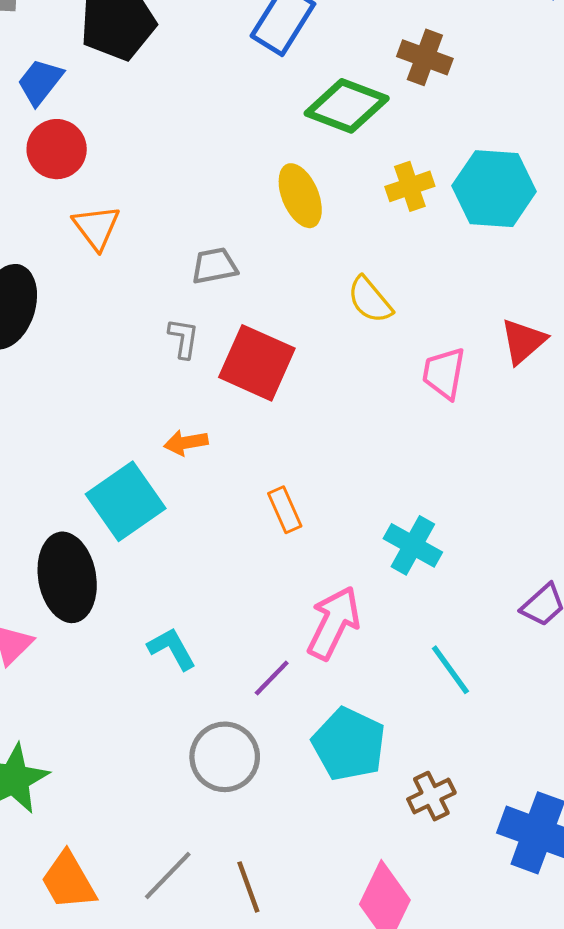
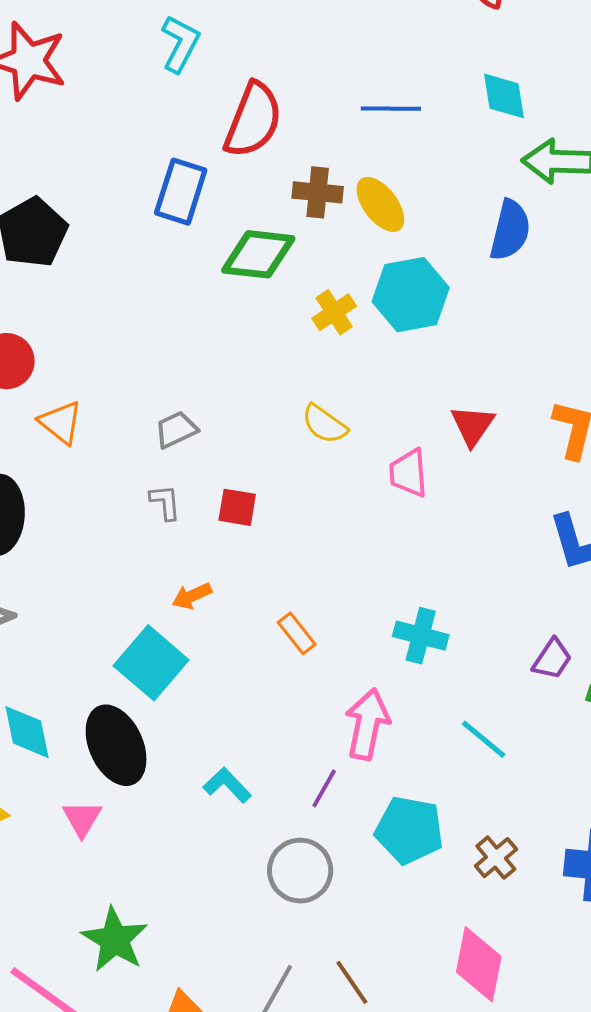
yellow ellipse: (300, 196) -> (380, 204), moved
red square: (257, 363) -> (237, 507), size x0.6

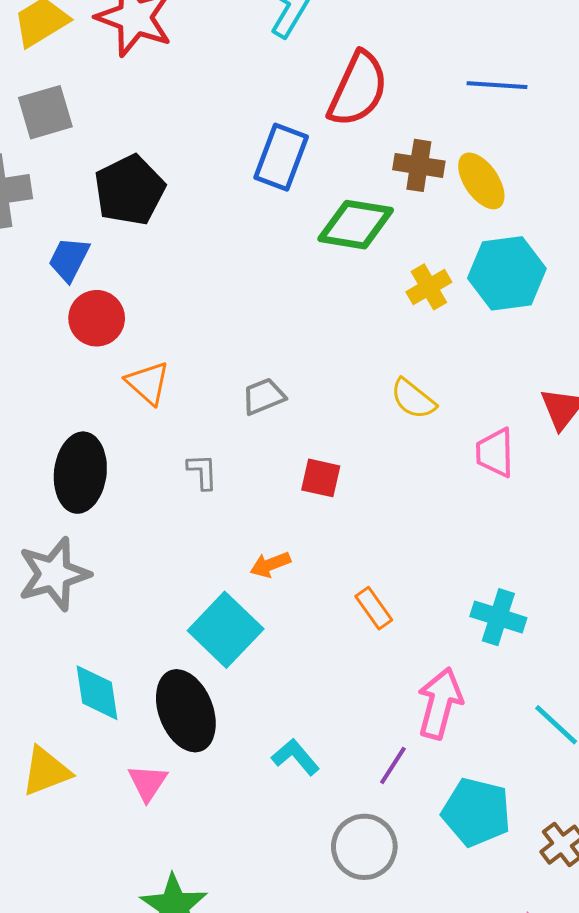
gray L-shape: (165, 502) -> (202, 472), moved

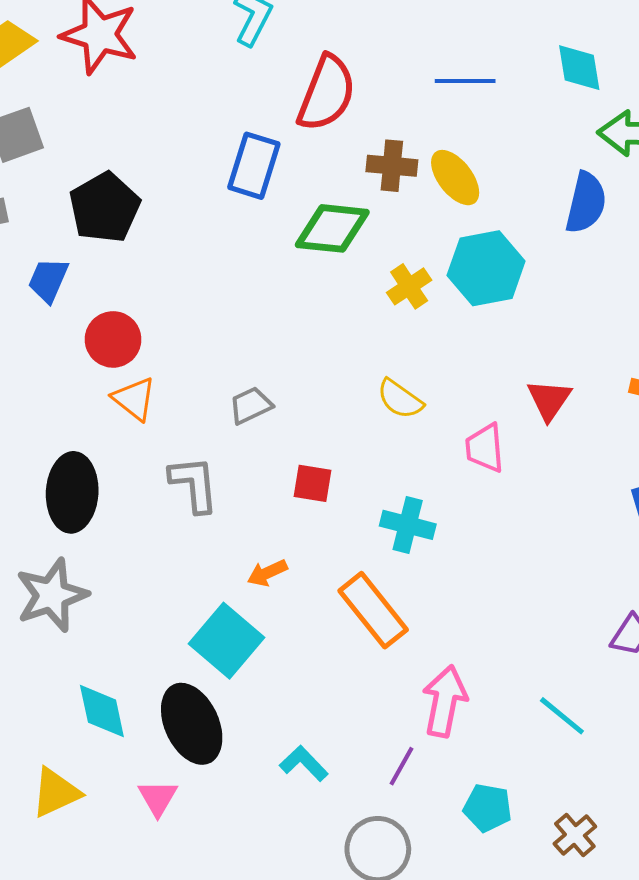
red circle: (97, 318) -> (113, 339), moved
gray L-shape: (202, 472) -> (194, 484), size x1.6
orange rectangle: (374, 608) -> (373, 610), size x1.8
cyan cross: (498, 617) -> (408, 525), moved
cyan pentagon: (476, 812) -> (488, 808), size x0.7

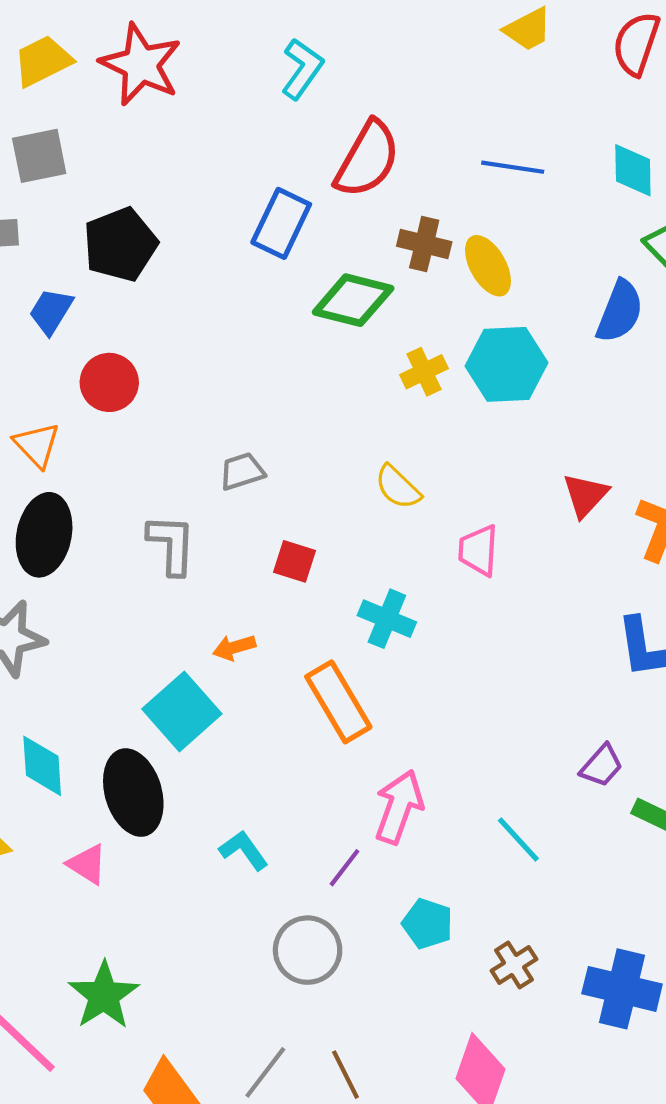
orange triangle: (134, 399) -> (37, 445), moved
red triangle: (549, 400) -> (585, 495), moved
pink triangle: (158, 798) -> (87, 864), turned -36

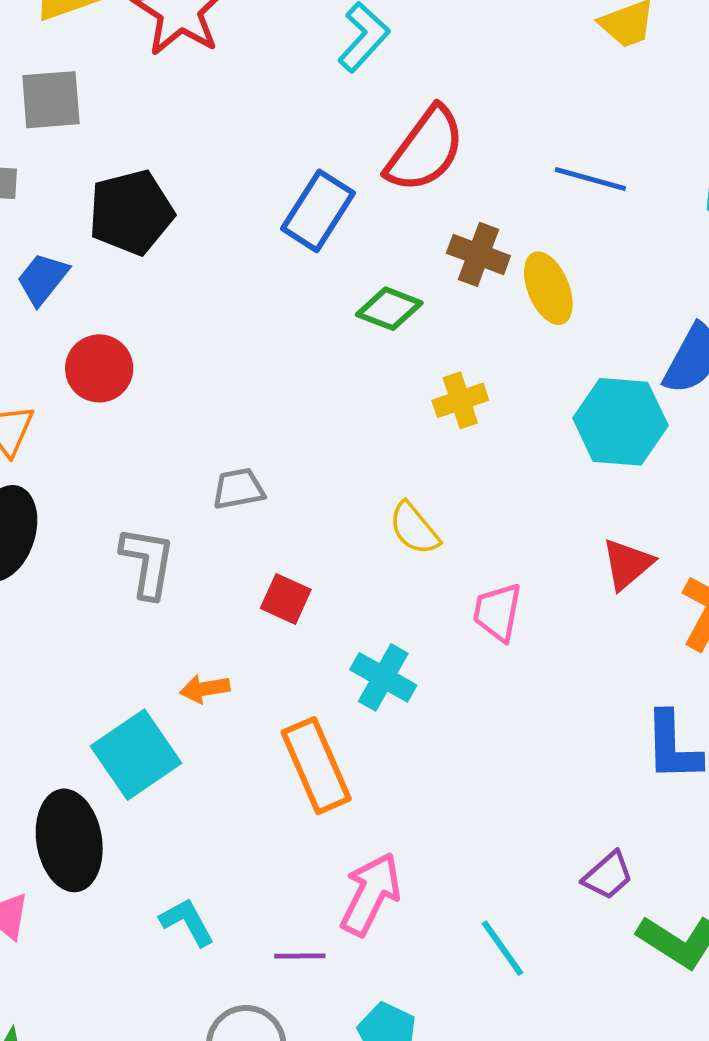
green diamond: (353, 300) -> (389, 309), size x0.7
cyan hexagon: (507, 364) -> (620, 422), moved
purple line: (345, 868) -> (300, 956), turned 45

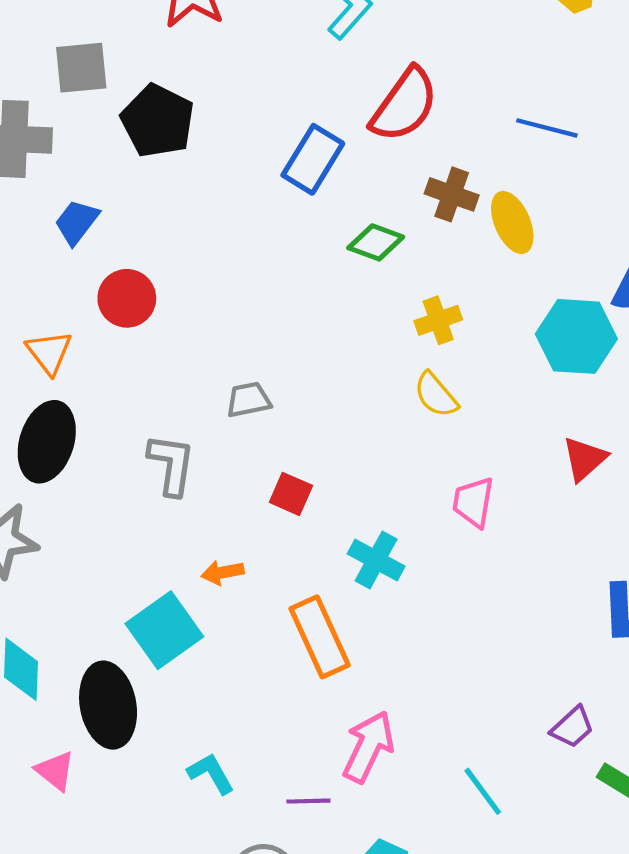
black pentagon: (131, 212) -> (158, 121), moved, turned -30
yellow semicircle: (414, 528) -> (436, 395), moved

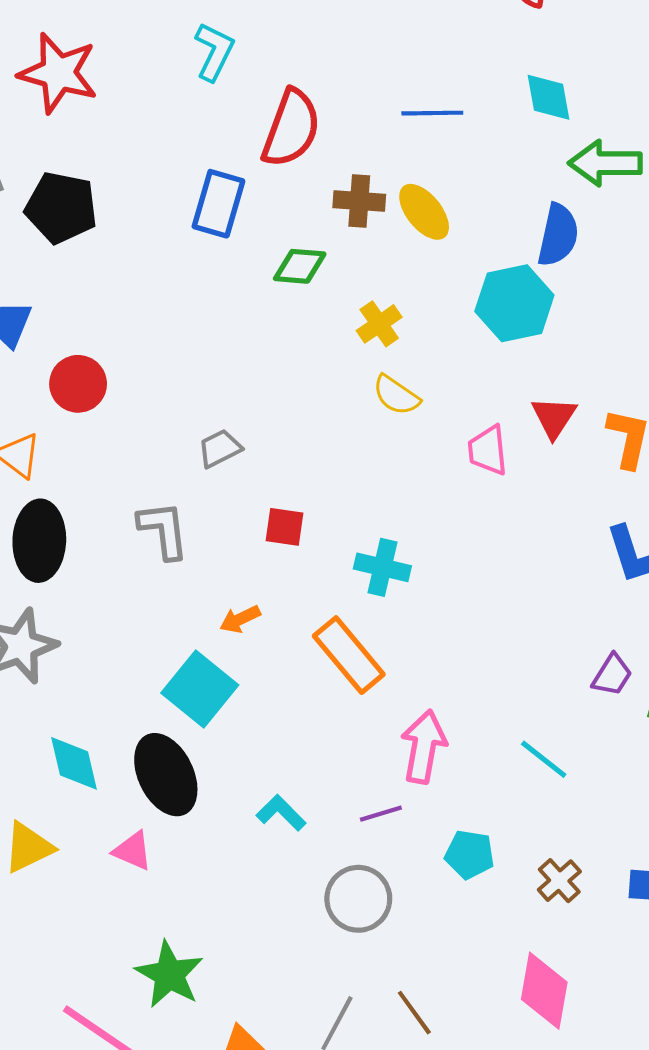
pink trapezoid: (473, 502) -> (488, 450), moved

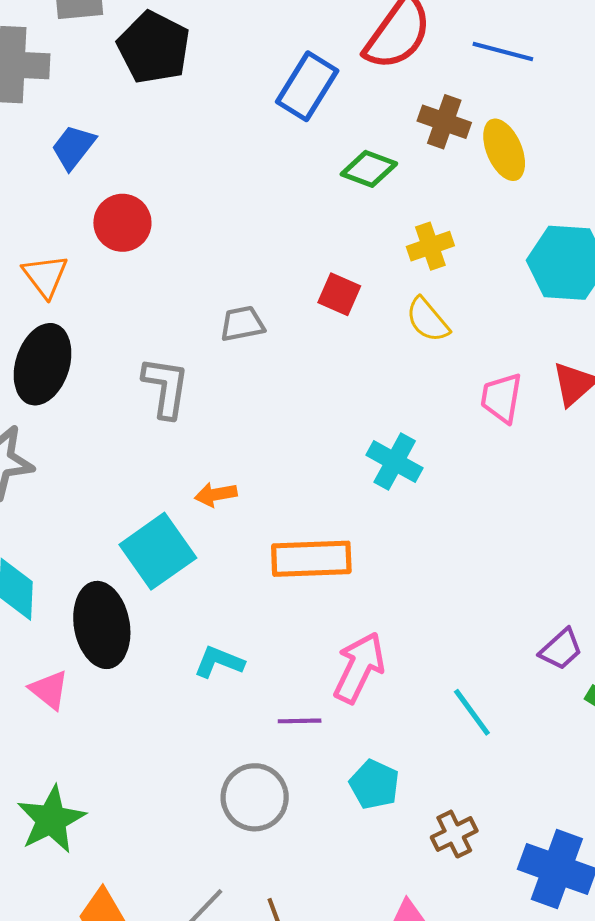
blue line: (432, 113) -> (503, 51), moved
red square: (285, 527) -> (339, 294), moved
cyan cross: (382, 567) -> (395, 462), moved
orange rectangle: (349, 655) -> (311, 559), turned -68
cyan L-shape: (281, 813) -> (219, 662), moved, turned -39

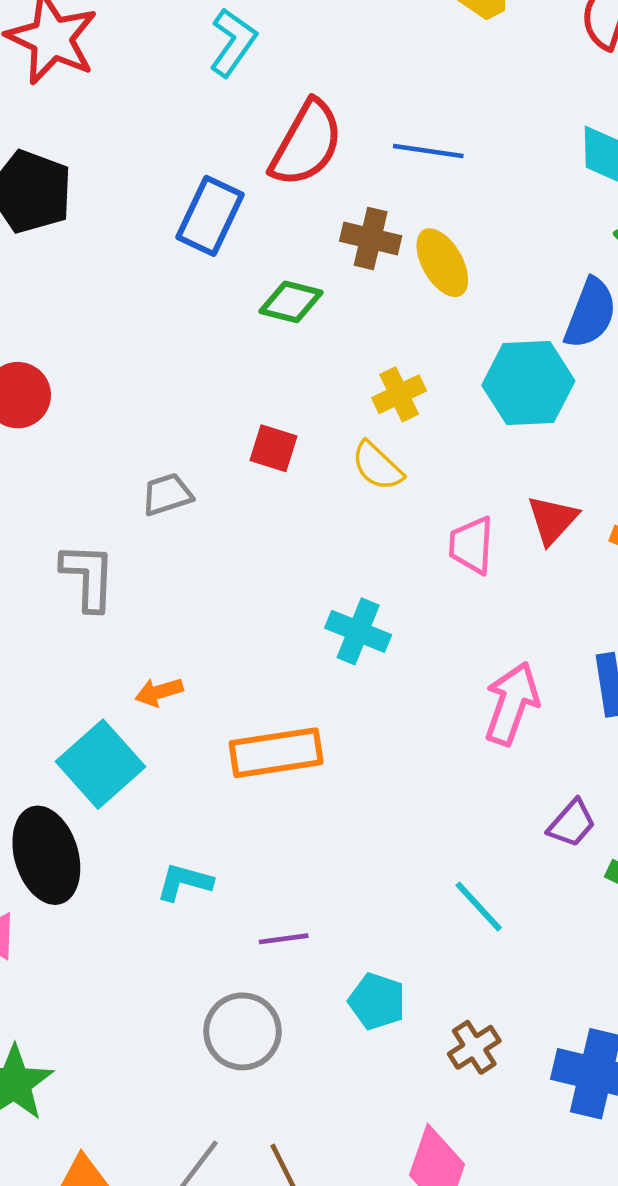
yellow cross: (430, 246) -> (399, 394), moved
pink arrow: (359, 668) -> (512, 704), moved

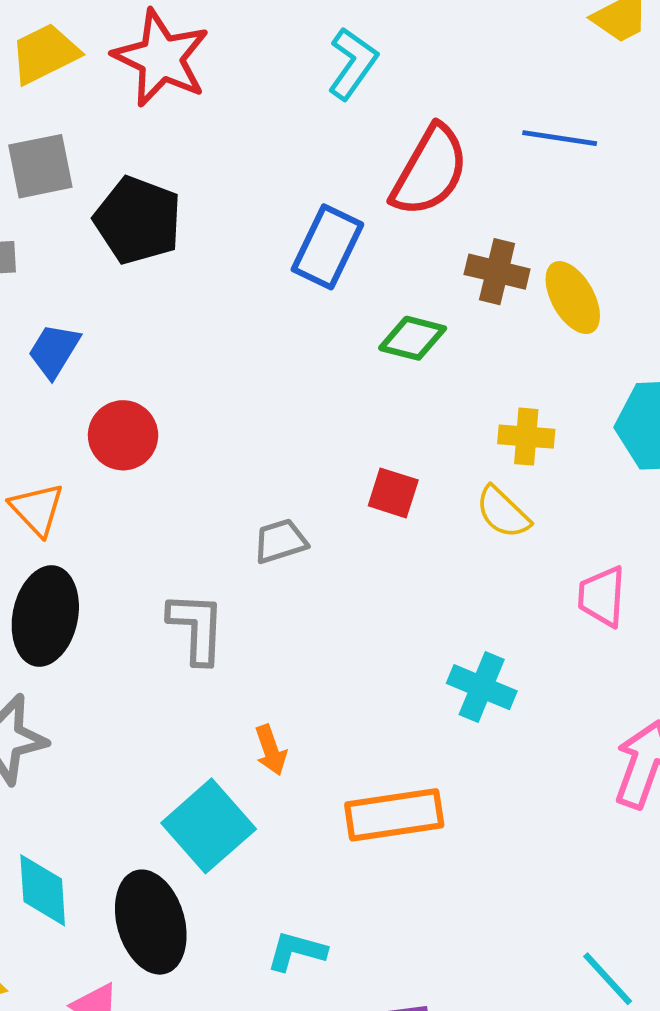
blue line: (428, 151) -> (560, 138), moved
yellow cross: (399, 394) -> (526, 437), turned 30
orange arrow: (159, 692) -> (271, 750), turned -93

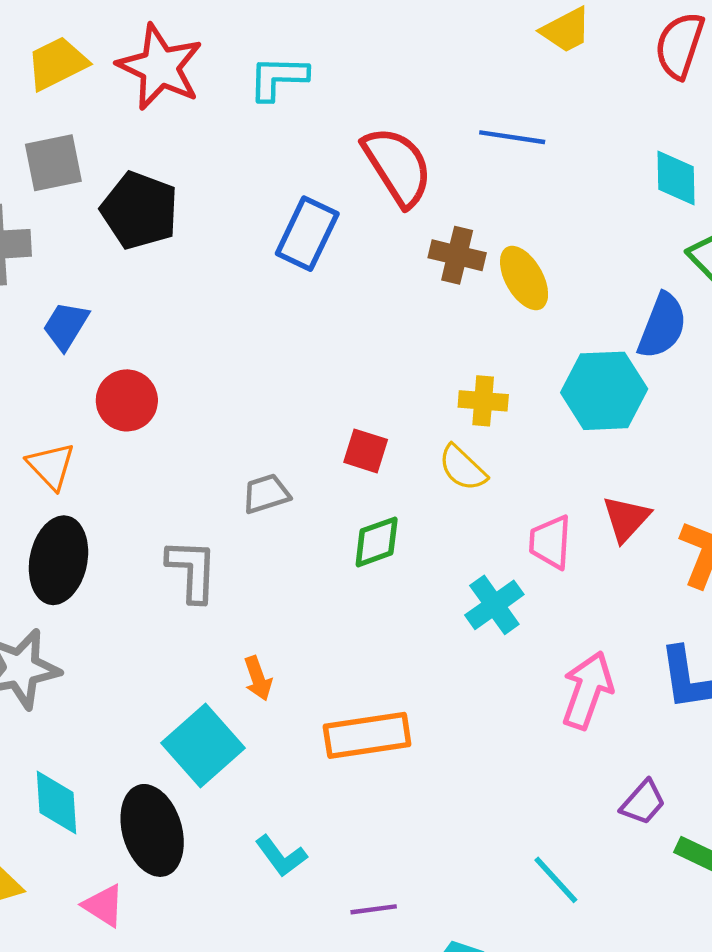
cyan L-shape: (353, 63) -> (278, 78), moved, turned -124
red semicircle: (430, 171) -> (397, 166), turned -62
green diamond: (413, 338) -> (377, 542), moved, turned -34
cyan cross: (482, 687) -> (494, 605), moved, turned 32
cyan L-shape: (296, 951) -> (281, 856), turned -142

